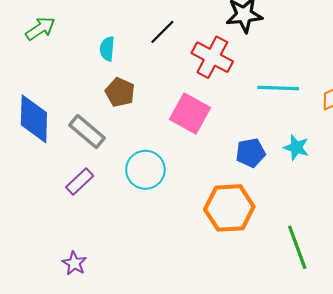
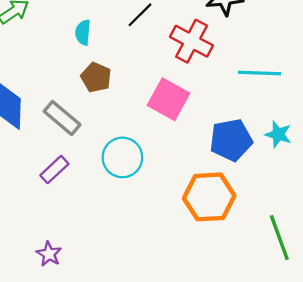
blue pentagon: (251, 153) -> (231, 140), size x1.4

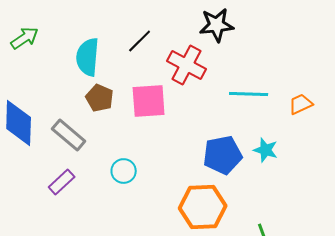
cyan semicircle: (83, 32) -> (88, 57), size x1.6
pink square: (168, 99) -> (149, 101), moved, turned -33
cyan circle: (122, 157) -> (124, 171), size x0.7

